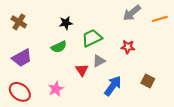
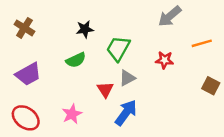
orange line: (160, 19) -> (202, 43), moved
green trapezoid: (92, 38) -> (118, 48), turned -35
brown square: (148, 81) -> (211, 86), moved
blue arrow: (113, 86) -> (126, 113), moved

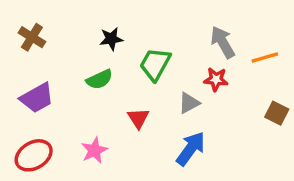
gray arrow: (170, 16) -> (223, 42), moved, turned 100
gray triangle: (127, 78) -> (189, 103), moved
blue arrow: (126, 113) -> (191, 149), moved
red ellipse: (26, 118) -> (34, 155), turned -68

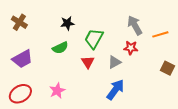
red triangle: (138, 118) -> (88, 62), moved

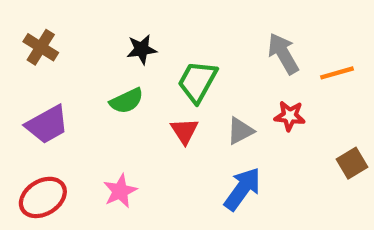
red star: (131, 48) -> (290, 116), moved
brown square: (168, 68) -> (352, 163), moved, turned 32

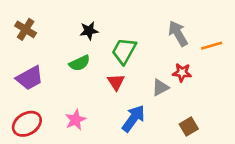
gray triangle: (240, 131) -> (160, 87), moved
brown square: (352, 163) -> (189, 126), moved
blue arrow: (242, 189) -> (133, 118), moved

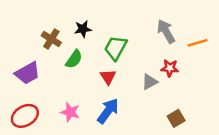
brown cross: (26, 29) -> (51, 39), moved
green semicircle: (80, 63) -> (74, 59), turned -30
blue arrow: (133, 118) -> (108, 111), moved
pink star: (75, 120) -> (70, 112), turned -30

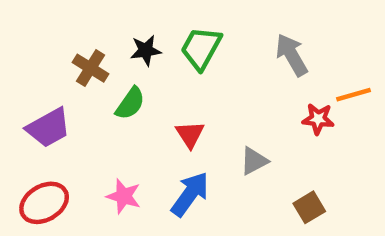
orange line: (198, 43) -> (353, 95), moved
green trapezoid: (116, 48) -> (201, 48), moved
red star: (170, 68) -> (318, 119), moved
gray triangle: (150, 82) -> (254, 161), moved

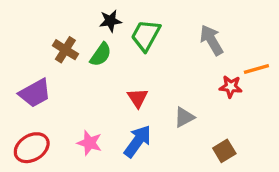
black star: (146, 50) -> (110, 21), moved
green semicircle: (130, 103) -> (101, 55), moved

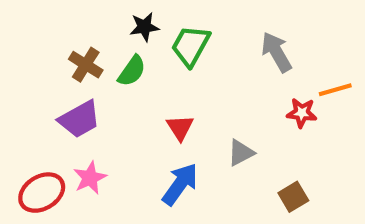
purple trapezoid: (35, 93) -> (79, 119), moved
pink star: (89, 143) -> (90, 178), moved, turned 30

